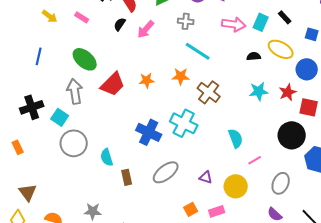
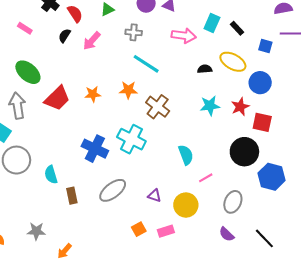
cyan rectangle: (261, 22) -> (212, 23), moved

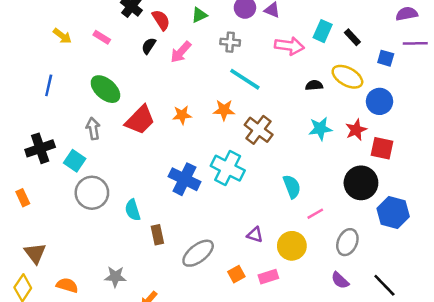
gray arrow: (17, 106) -> (93, 129), size x0.7
gray ellipse: (113, 190) -> (198, 253), moved

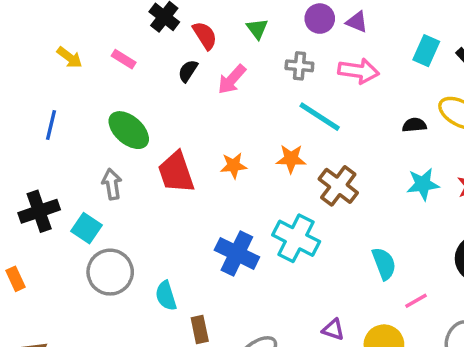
green triangle: (199, 15) -> (257, 29), turned -42
pink arrow: (289, 46) -> (359, 71), moved
red trapezoid: (140, 120) -> (176, 172), turned 116

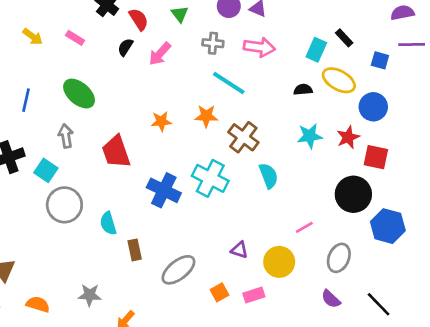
cyan rectangle: (426, 51) -> (316, 50), moved
blue line: (51, 125) -> (26, 100), moved
red trapezoid: (176, 172) -> (116, 152), moved
cyan semicircle: (384, 264) -> (269, 176), moved

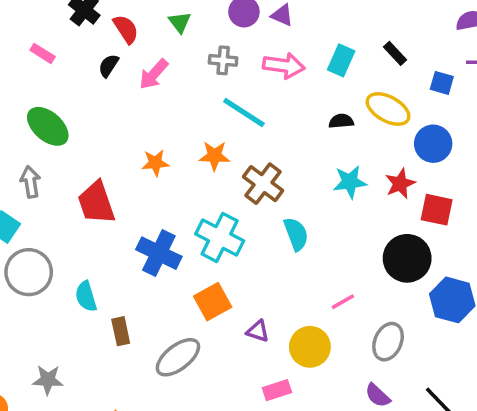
cyan rectangle: (316, 50) -> (341, 60), moved
orange square: (220, 292) -> (213, 302), moved, size x1.5
gray star: (90, 295) -> (48, 380), moved

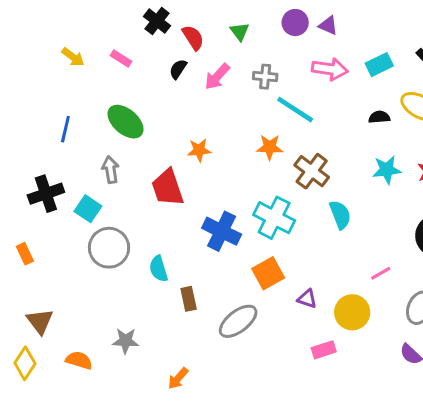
gray cross: (223, 60) -> (265, 77), moved
cyan rectangle: (341, 60) -> (379, 65), turned 40
orange star: (155, 163) -> (199, 150), moved

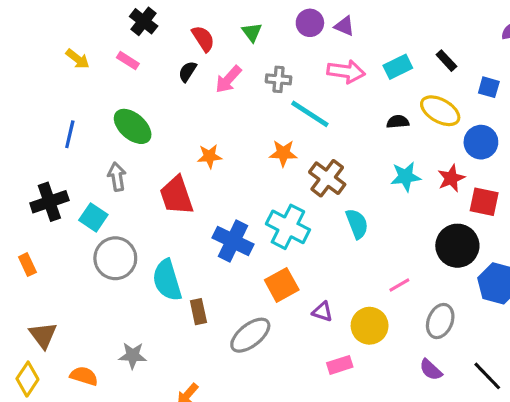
black cross: (157, 21) -> (144, 21), moved
cyan semicircle: (159, 269) -> (167, 280), size x1.5

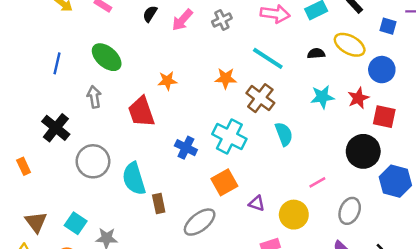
gray cross: (279, 79) -> (222, 20), turned -30
cyan line: (310, 114) -> (268, 58), moved
black cross: (49, 202) -> (56, 128), moved, turned -32
cyan square: (93, 217) -> (76, 223), moved
blue cross: (233, 241) -> (186, 148), size x0.7

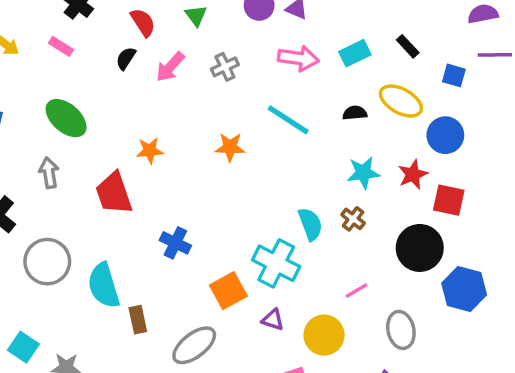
brown cross: (260, 98) -> (353, 219), moved, size x0.6
cyan cross: (229, 137) -> (276, 263), moved
gray ellipse: (350, 211) -> (401, 330), turned -35

